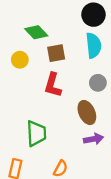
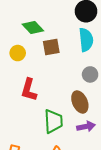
red L-shape: (53, 85) -> (29, 90), moved
green trapezoid: (36, 133) -> (53, 121), moved

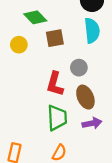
gray circle: (90, 74) -> (79, 68), moved
red L-shape: (29, 90) -> (55, 84), moved

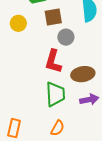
gray circle: (79, 68) -> (66, 37), moved
brown ellipse: (85, 97) -> (83, 74), turned -75

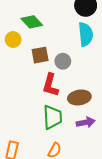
brown square: (53, 17) -> (40, 55), moved
yellow circle: (18, 23) -> (13, 39), moved

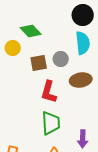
gray circle: (63, 61) -> (61, 59), moved
brown ellipse: (79, 97) -> (81, 80), moved
purple arrow: (86, 122) -> (83, 139), moved, turned 102

